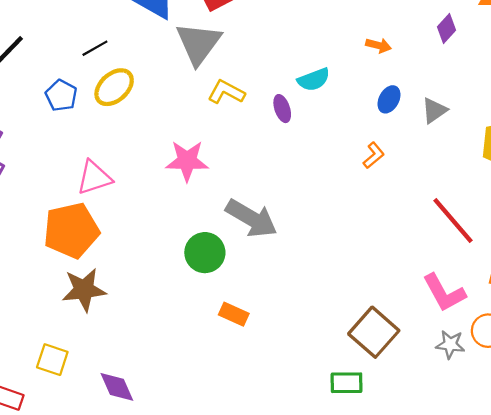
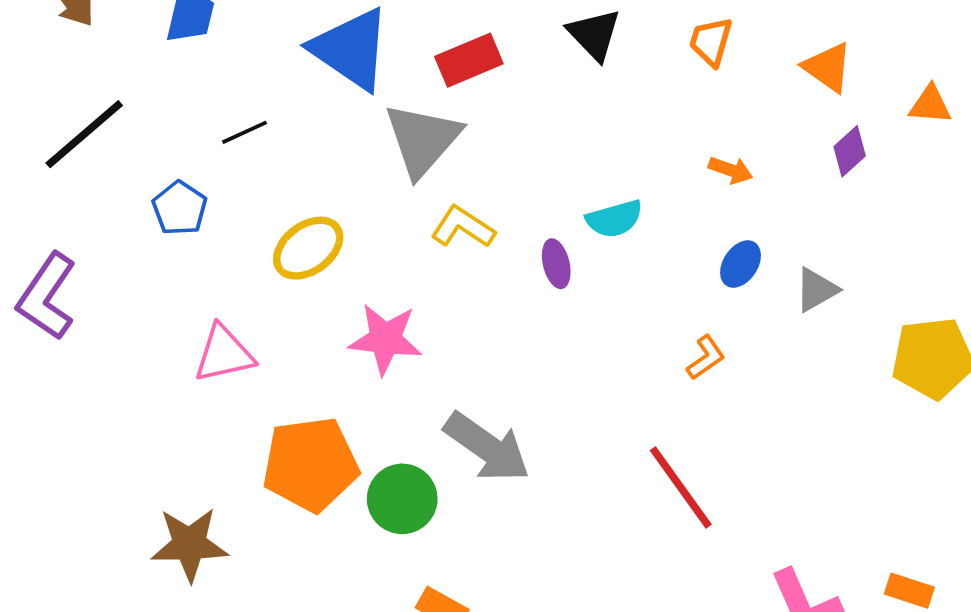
yellow ellipse: (114, 87) -> (308, 248), moved
red line: (453, 220) -> (681, 487), moved
orange pentagon: (71, 230) -> (310, 464), moved

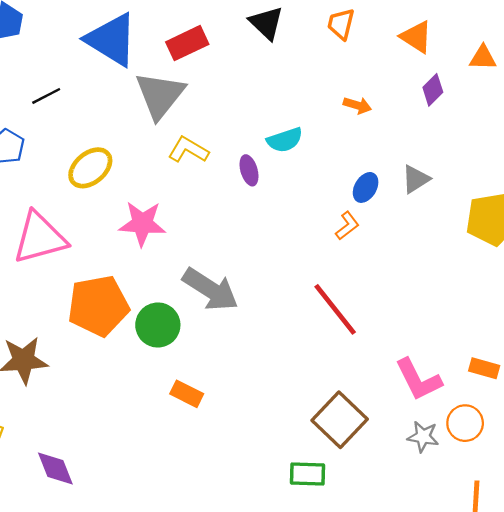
blue ellipse: (741, 264) -> (366, 187), moved
pink triangle: (224, 354) -> (40, 238), size x1.4

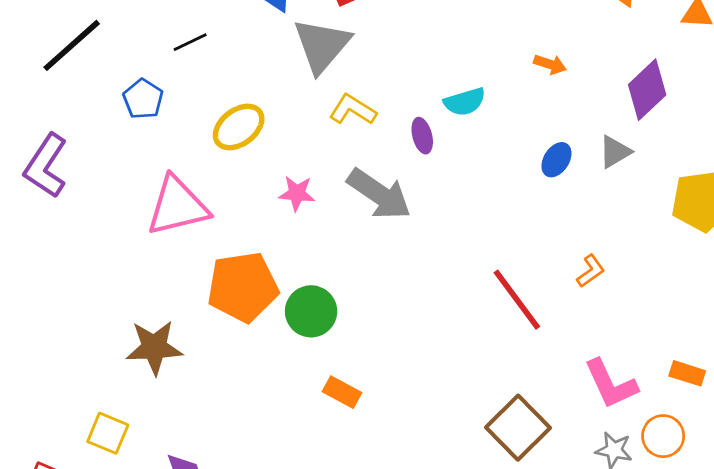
purple diamond: (433, 90) -> (647, 90), moved, size x1.6
pink star: (142, 224) -> (297, 193), size x0.7
orange L-shape: (347, 226) -> (591, 271), moved
gray arrow: (210, 289) -> (379, 194), moved

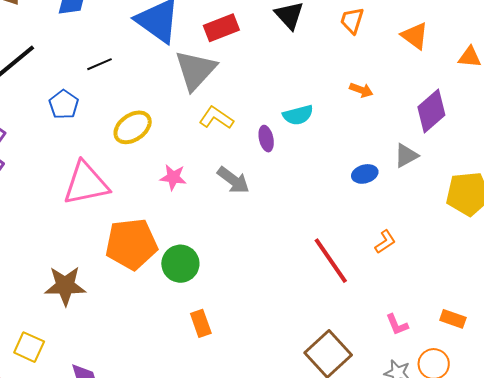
blue ellipse: (556, 160) -> (365, 174), moved, turned 40
gray arrow: (379, 194) -> (233, 180), size x0.7
pink L-shape: (611, 384) -> (397, 325), size x0.6
orange rectangle: (342, 392) -> (201, 323), turned 40

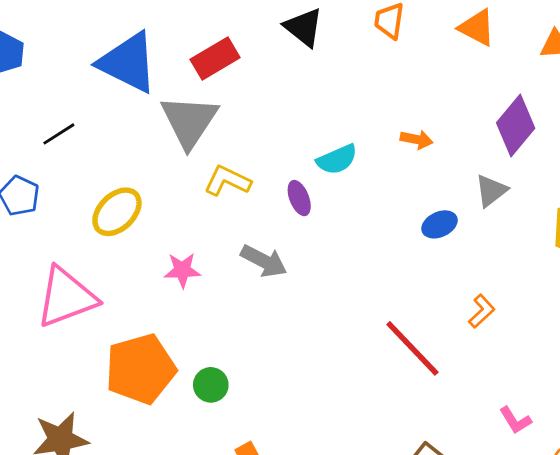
orange arrow: (361, 90) -> (417, 139), moved
green circle: (180, 264) -> (211, 385), size x0.7

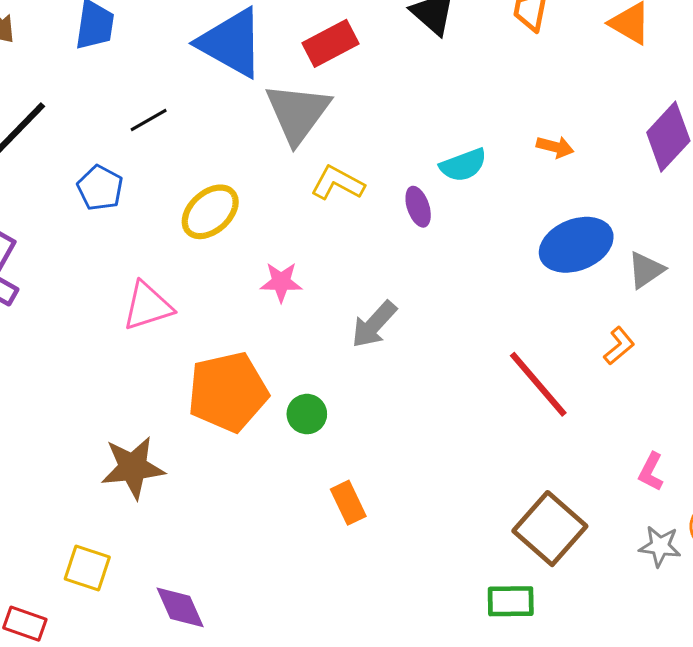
gray triangle: (491, 191) -> (646, 270), moved
blue ellipse: (440, 224) -> (576, 245), size x1.8
gray arrow: (264, 261) -> (374, 324), moved, turned 102
pink triangle: (66, 297) -> (148, 306), size x0.7
pink L-shape: (515, 420) -> (651, 472), turned 56

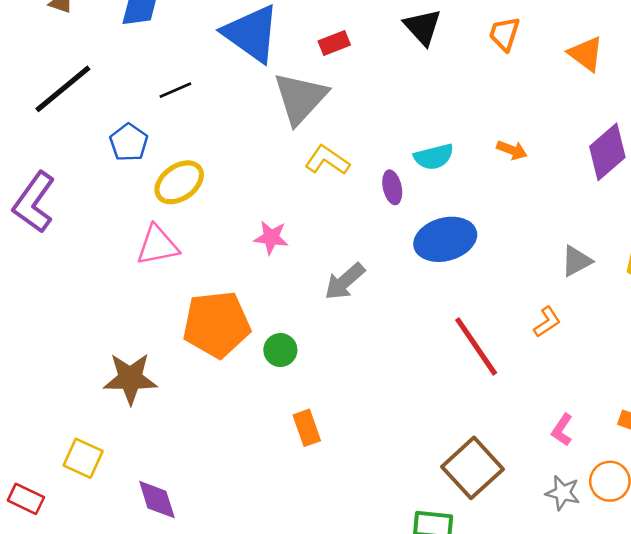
red rectangle: (331, 43) -> (334, 43), size x0.7
yellow ellipse: (210, 212) -> (179, 182), moved
blue ellipse: (576, 245) -> (445, 239), moved

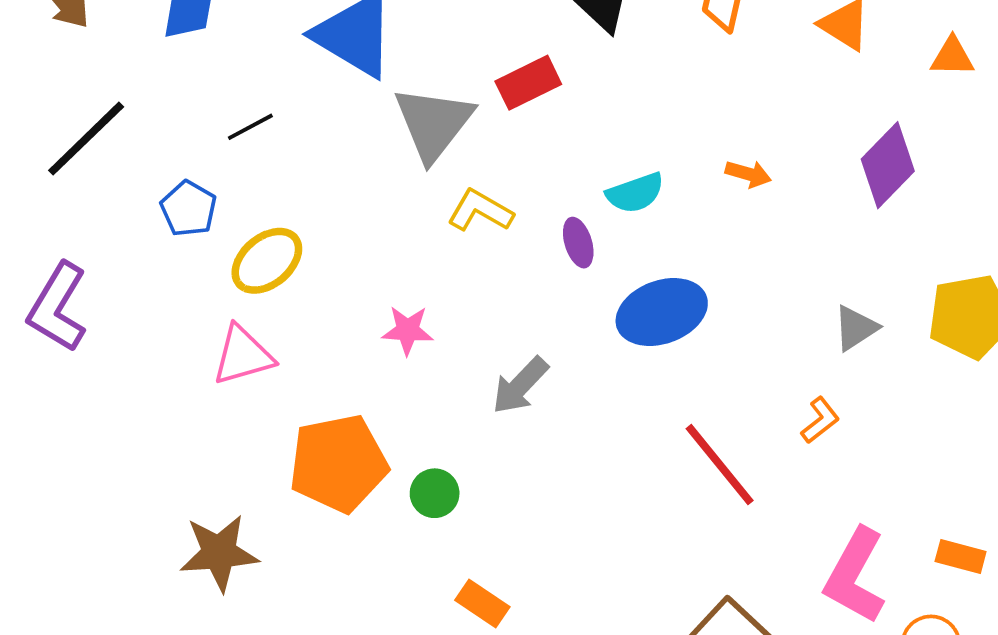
red rectangle: (334, 43) -> (528, 83), moved, size x1.4
orange rectangle: (307, 428) -> (482, 603), turned -32
pink L-shape: (562, 430) -> (855, 576), size x2.0

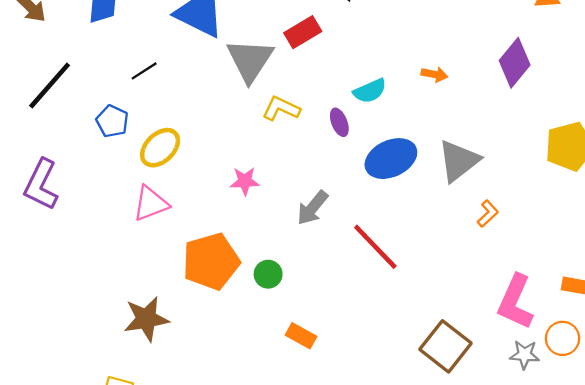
gray triangle: (856, 328) -> (459, 161), moved, size x1.6
red line: (720, 465) -> (375, 247), moved

